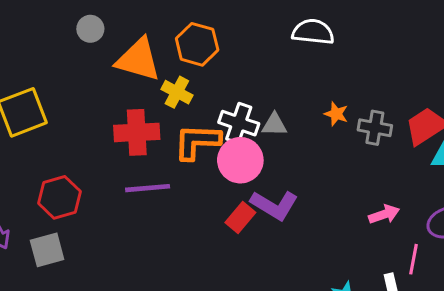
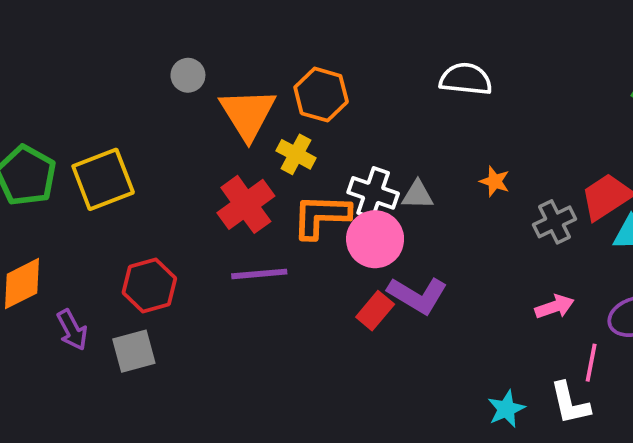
orange triangle: (138, 60) -> (248, 114), turned 42
gray cross: (375, 128) -> (554, 222), moved, turned -36
red cross: (137, 132) -> (246, 204), turned -33

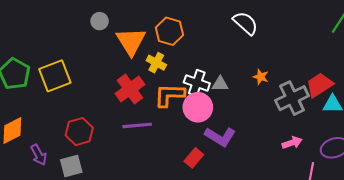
white semicircle: (466, 79) -> (245, 23), turned 36
gray cross: (554, 222) -> (292, 98), size x1.5
red rectangle: (375, 311) -> (194, 158), moved

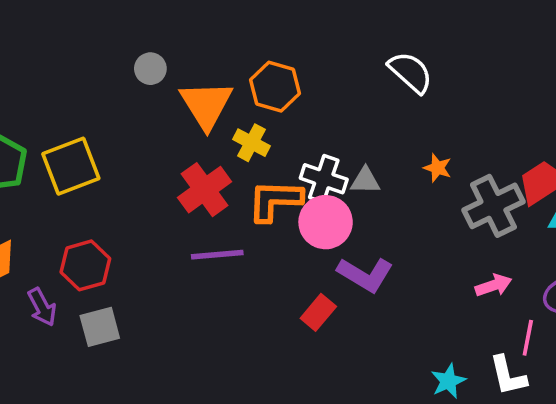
red hexagon: (79, 132) -> (85, 265), moved

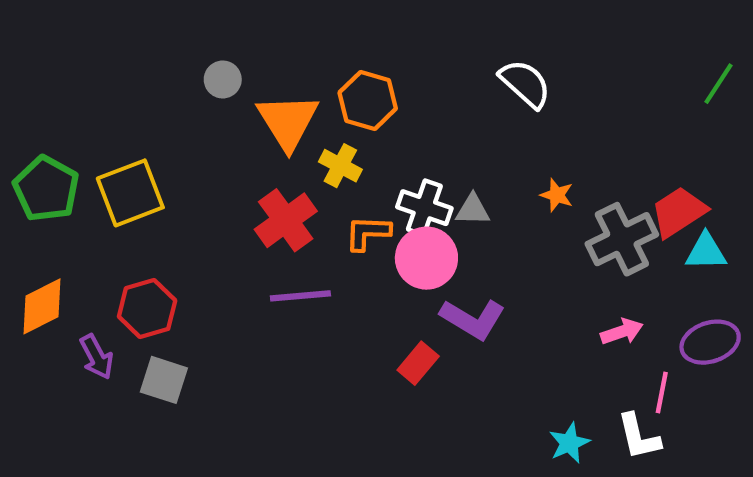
orange L-shape: (275, 200) -> (368, 233), size x0.7
gray square: (100, 327) -> (164, 380), turned 33

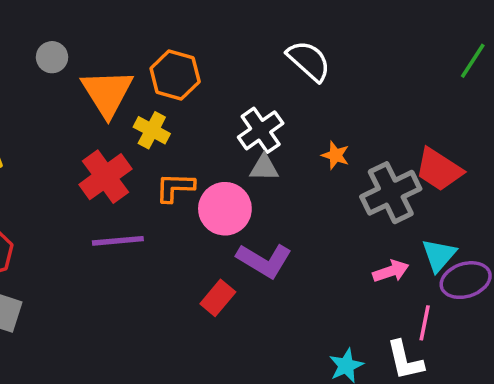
white cross: (424, 208) -> (261, 130), moved, turned 36
red trapezoid: (679, 212) -> (439, 170), turned -114
cyan triangle: (706, 252) -> (439, 255), moved, turned -48

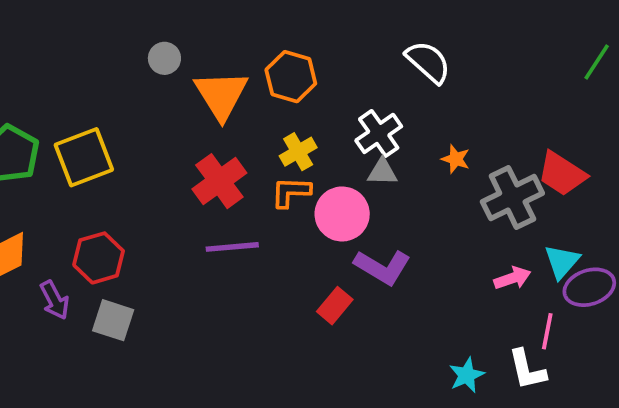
yellow cross: (152, 130) -> (298, 152), moved, turned 32

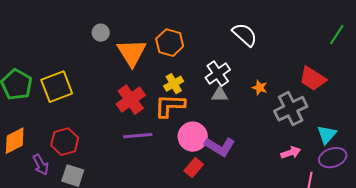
red trapezoid: (562, 174) -> (313, 79), moved
orange L-shape: (291, 192) -> (170, 106), size x1.4
pink circle: (342, 214) -> (193, 137), moved
cyan triangle: (562, 262) -> (327, 135), moved

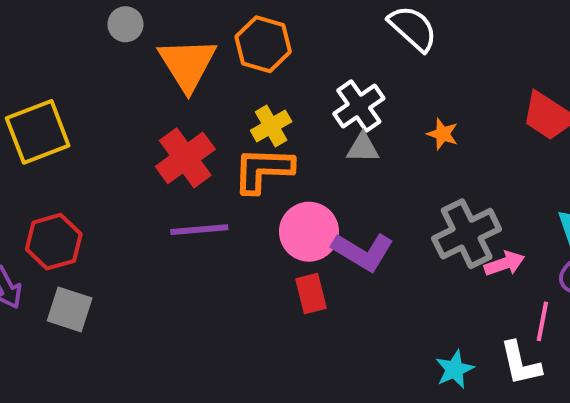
gray cross: (291, 109) -> (467, 234), moved
red rectangle: (194, 168) -> (311, 294), turned -54

